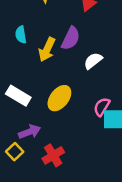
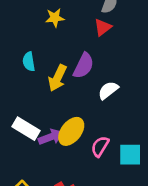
pink semicircle: (102, 107) -> (100, 146), moved
purple arrow: (30, 132) -> (51, 137), moved

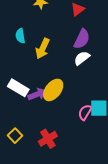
purple semicircle: (84, 66) -> (82, 39), moved
pink semicircle: (100, 146) -> (85, 112), moved

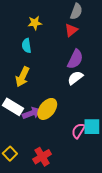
cyan semicircle: (20, 36) -> (26, 46), moved
yellow arrow: (43, 49) -> (22, 77), moved

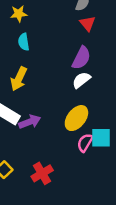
yellow star: (35, 23) -> (19, 14), moved
red triangle: (71, 30) -> (88, 23), moved, turned -32
yellow ellipse: (47, 109) -> (76, 118), moved

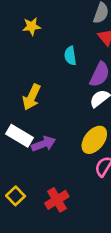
cyan semicircle: (24, 42) -> (70, 56), moved

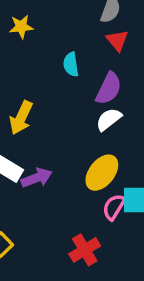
red cross: (57, 200) -> (85, 250), moved

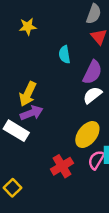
purple arrow: (37, 178) -> (32, 113), moved
red cross: (85, 250) -> (62, 166), moved

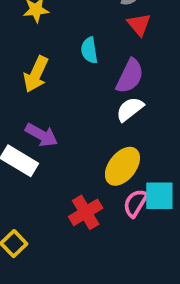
yellow arrow: (28, 94) -> (36, 74), moved
purple arrow: (32, 113) -> (41, 135), turned 50

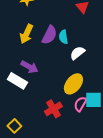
cyan semicircle: (89, 50) -> (63, 37), moved
purple semicircle: (130, 76) -> (49, 35), moved

